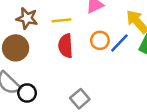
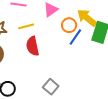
orange circle: (100, 40) -> (69, 25), moved

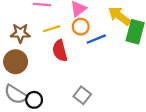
orange circle: (69, 25) -> (81, 27), moved
blue line: (75, 37) -> (96, 39), moved, turned 36

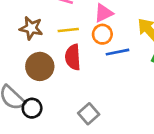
brown circle: (16, 62) -> (40, 66), moved

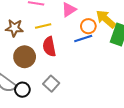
orange circle: (102, 34) -> (88, 26), moved
gray square: (89, 114) -> (51, 84), moved

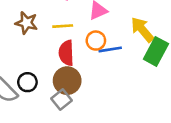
orange circle: (88, 26) -> (96, 41), moved
brown circle: (25, 57) -> (67, 81), moved
black circle: (22, 90) -> (27, 82), moved

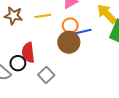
red semicircle: (66, 53) -> (28, 52), moved
brown circle: (67, 81) -> (69, 42), moved

